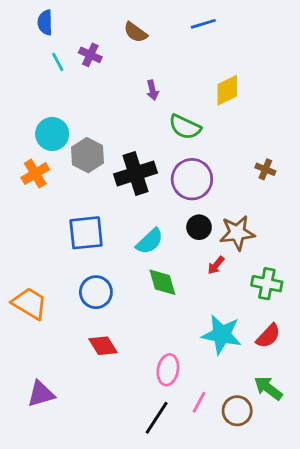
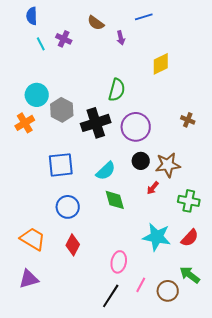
purple arrow: (152, 90) -> (121, 38), moved
green semicircle: (185, 127) -> (117, 90), moved, turned -100
orange trapezoid: (30, 303) -> (33, 239), moved
red diamond: (103, 346) -> (73, 245), turned 60

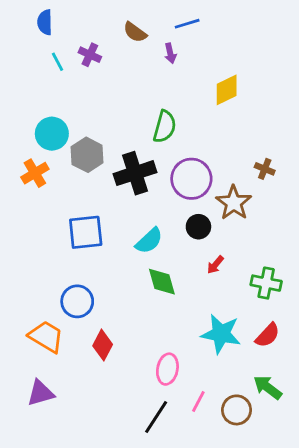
blue line: (144, 17) -> (187, 24), moved
brown star: (168, 165) -> (234, 203), moved, turned -30
blue circle: (68, 207) -> (77, 301), moved

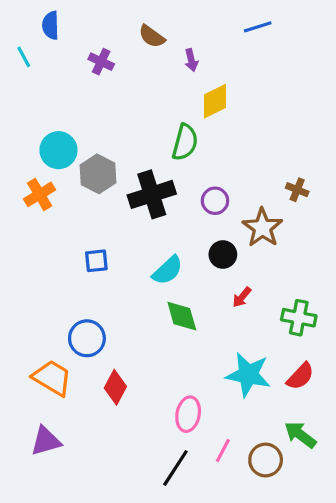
blue line: (187, 24) -> (258, 27), moved
cyan line: (57, 62) -> (24, 57), moved
yellow diamond: (227, 90) -> (215, 101), moved
purple circle: (191, 179) -> (215, 201), size x0.6
blue square: (86, 232) -> (96, 261), size x0.6

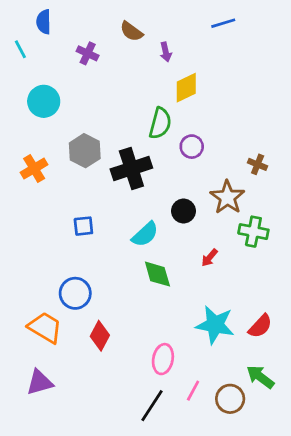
cyan circle: (58, 150) -> (44, 101), moved
purple circle: (215, 201) -> (192, 147), moved
black circle: (223, 255) -> (184, 211), moved
green cross: (299, 318) -> (253, 232), moved

